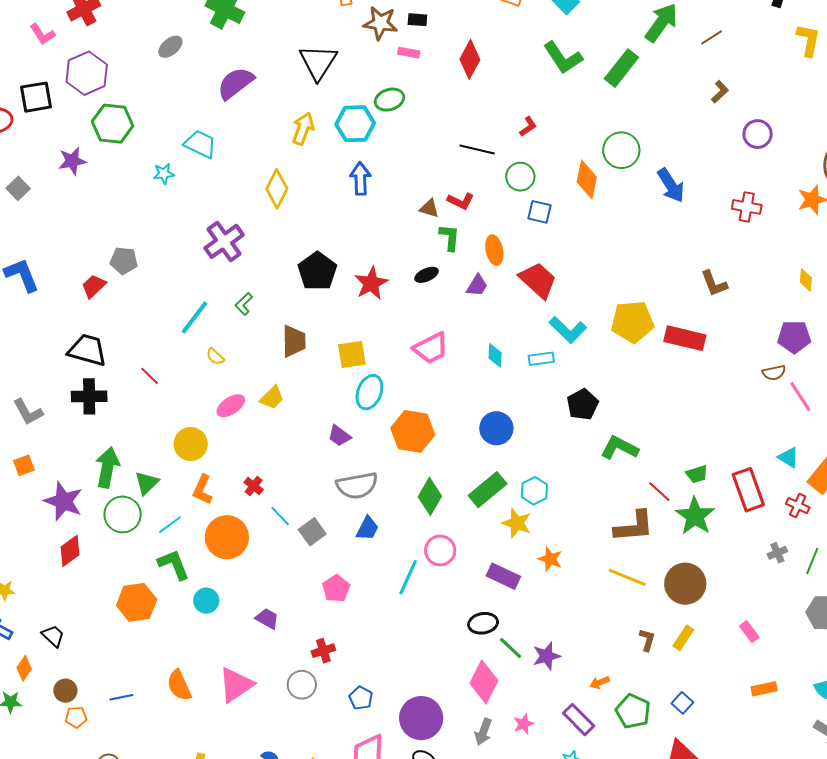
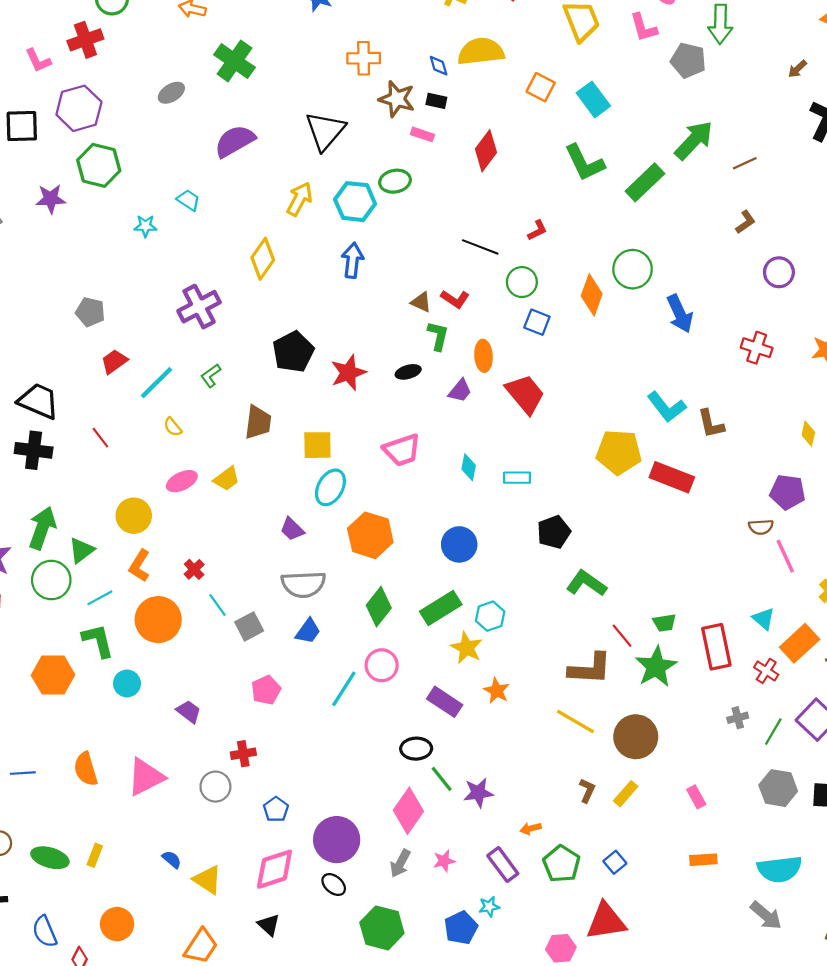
cyan trapezoid: (200, 144) -> (188, 200), size x0.7
red trapezoid: (94, 286) -> (114, 361), moved
cyan L-shape: (568, 330) -> (667, 407), moved

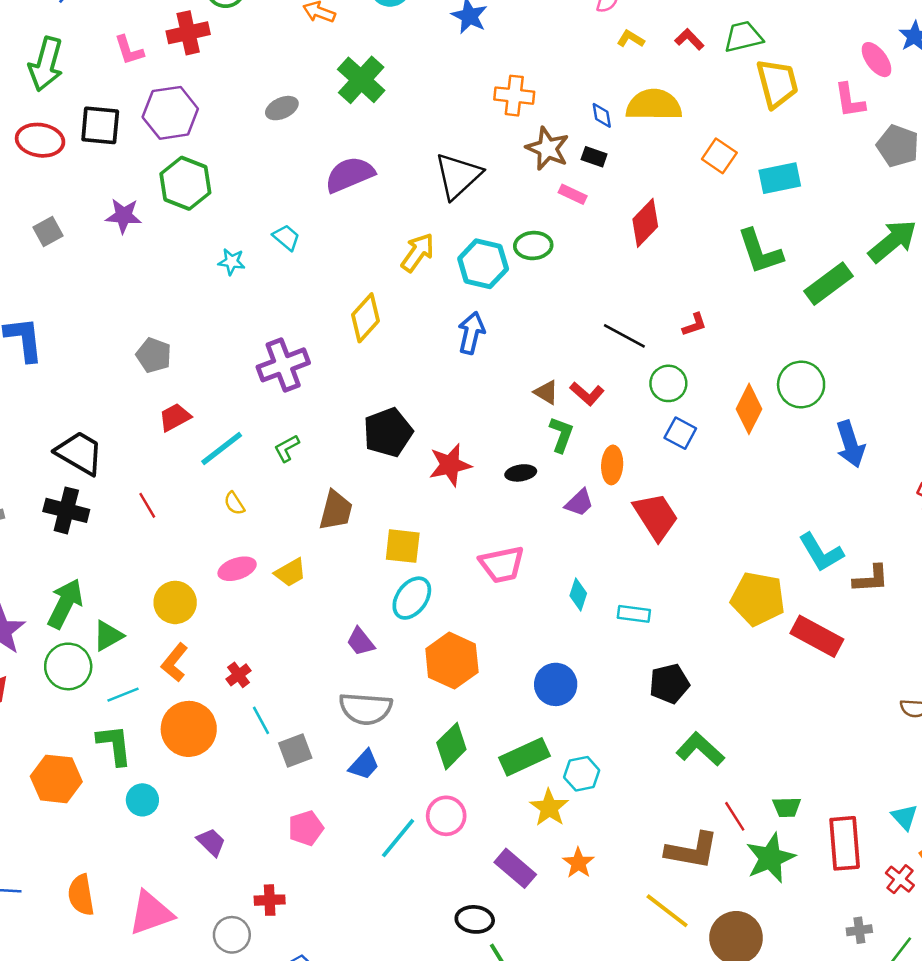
cyan rectangle: (593, 99) -> (780, 178), turned -72
brown L-shape: (711, 424) -> (871, 579), turned -88

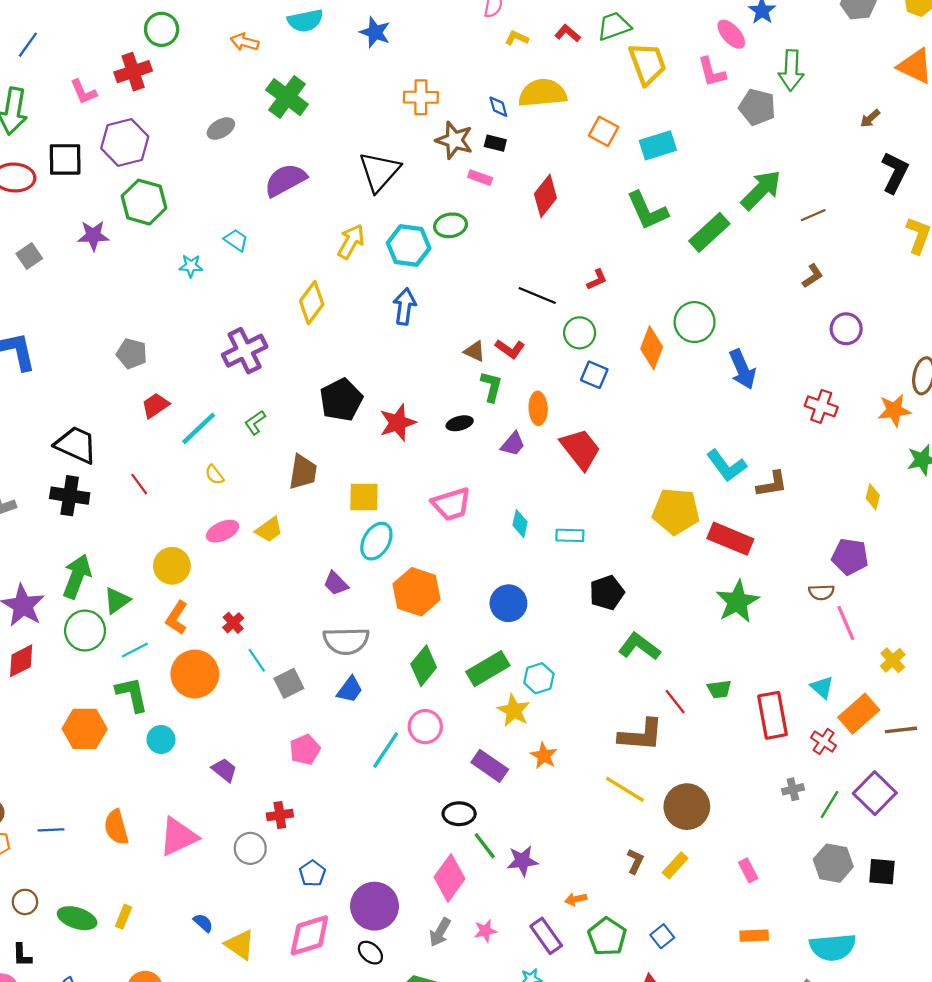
green star: (770, 858) -> (737, 602), moved

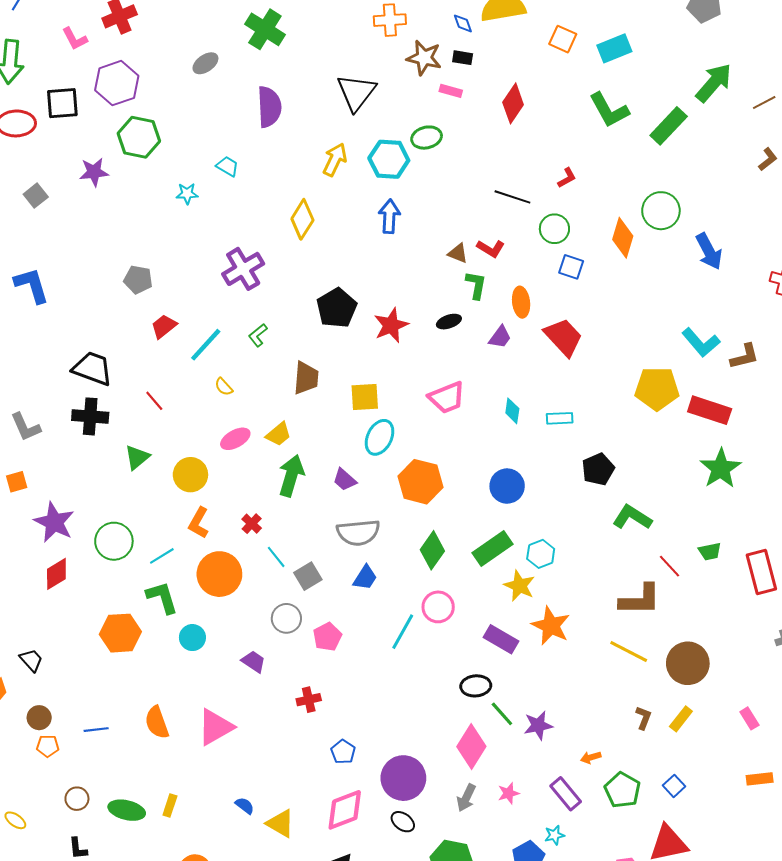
purple semicircle: (285, 180) -> (269, 107), turned 120
green arrow: (77, 576) -> (291, 476), moved
green triangle: (117, 600) -> (137, 457), moved
orange star: (544, 756) -> (551, 626), size x1.5
gray circle: (250, 848) -> (286, 618), moved

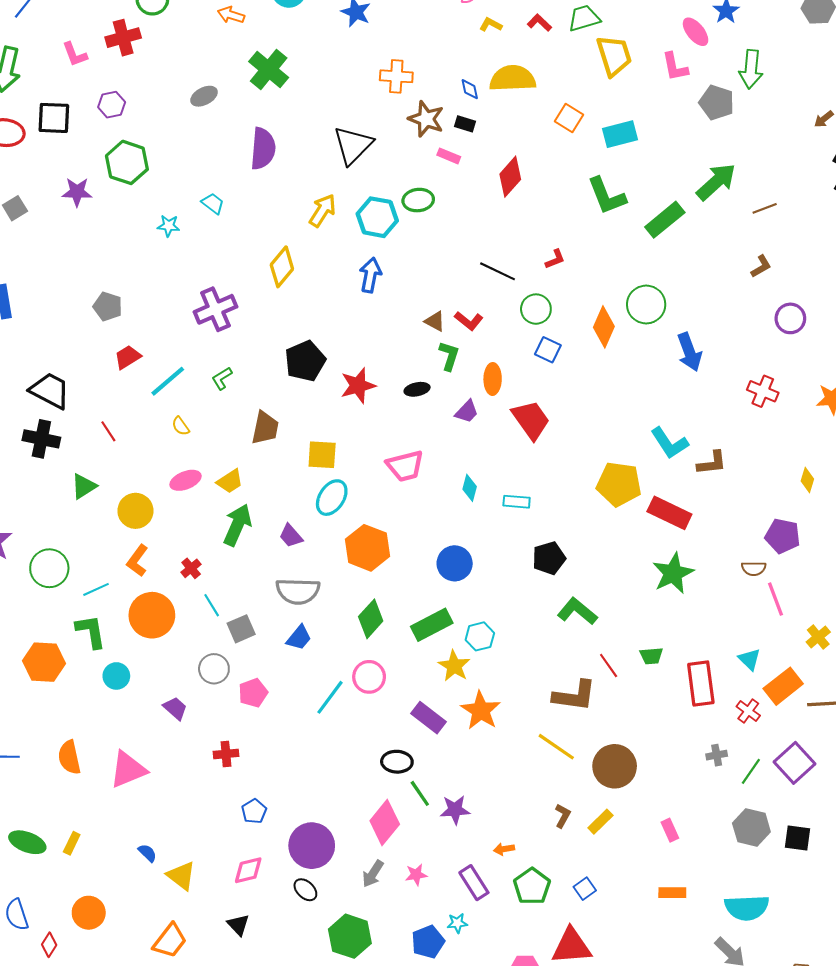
purple hexagon: (117, 83) -> (112, 105), size x0.6
pink diamond: (345, 810) -> (248, 870), size x0.7

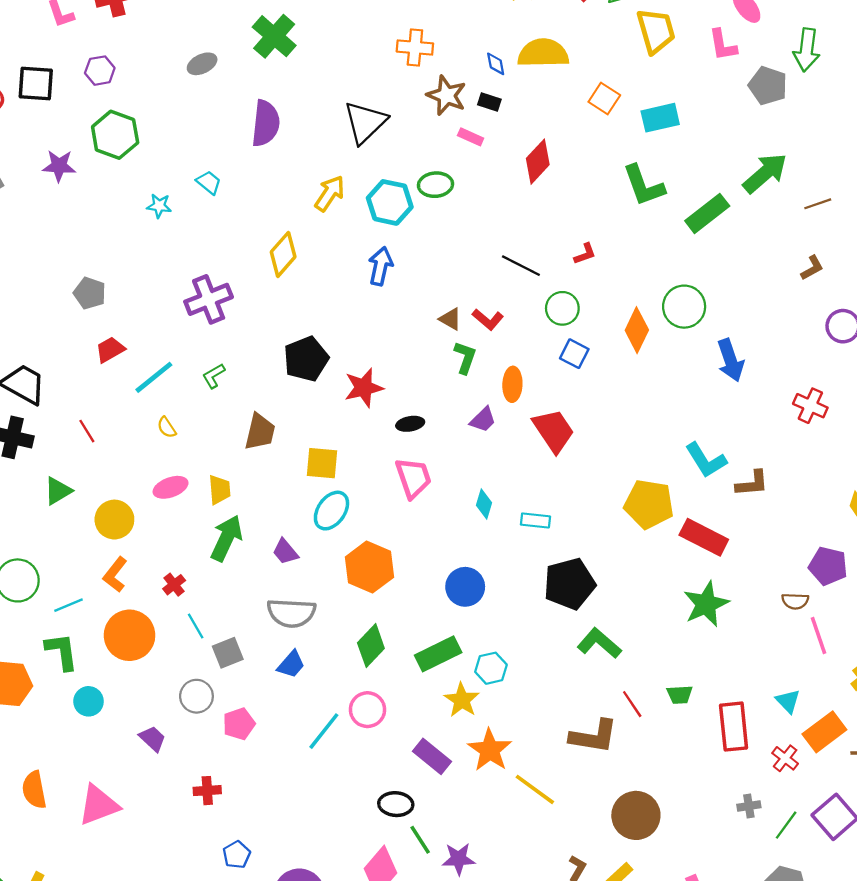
black ellipse: (417, 389) -> (410, 424), moved
pink trapezoid: (405, 466) -> (413, 478), turned -96
yellow trapezoid: (230, 481) -> (219, 490), turned -64
black pentagon: (549, 558) -> (569, 584), size x1.4
yellow line: (556, 747) -> (535, 789), moved

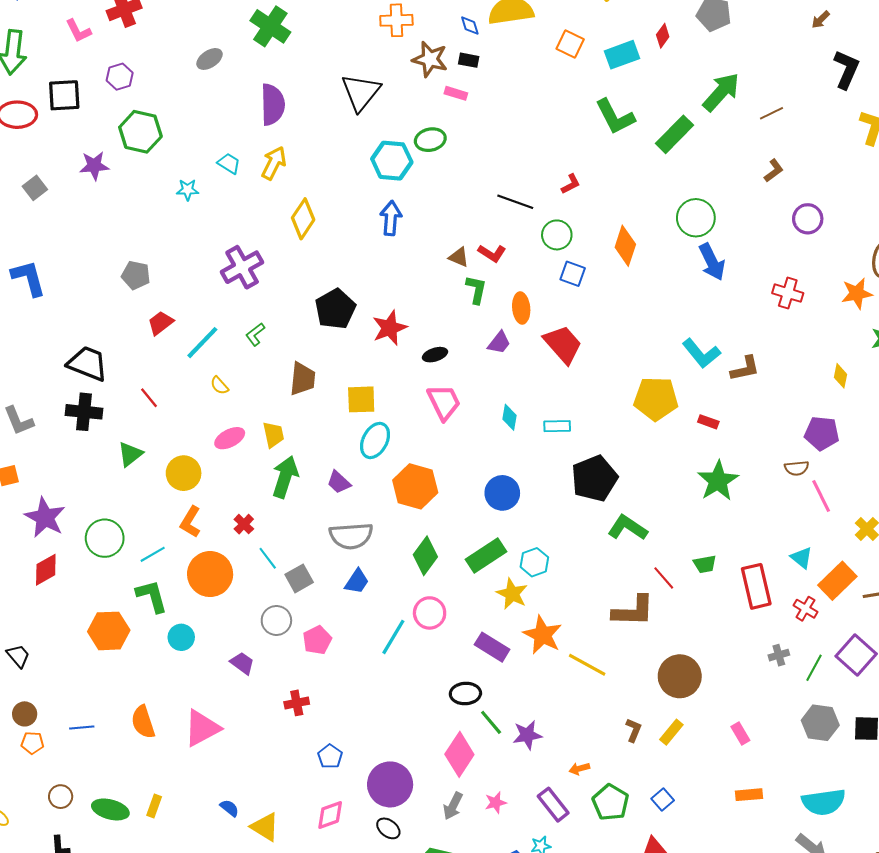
red diamond: (538, 162) -> (663, 36), moved, size x0.6
yellow arrow: (330, 193) -> (274, 163), moved
green circle: (684, 307) -> (696, 218), moved
red rectangle: (704, 537) -> (708, 422), size x0.5

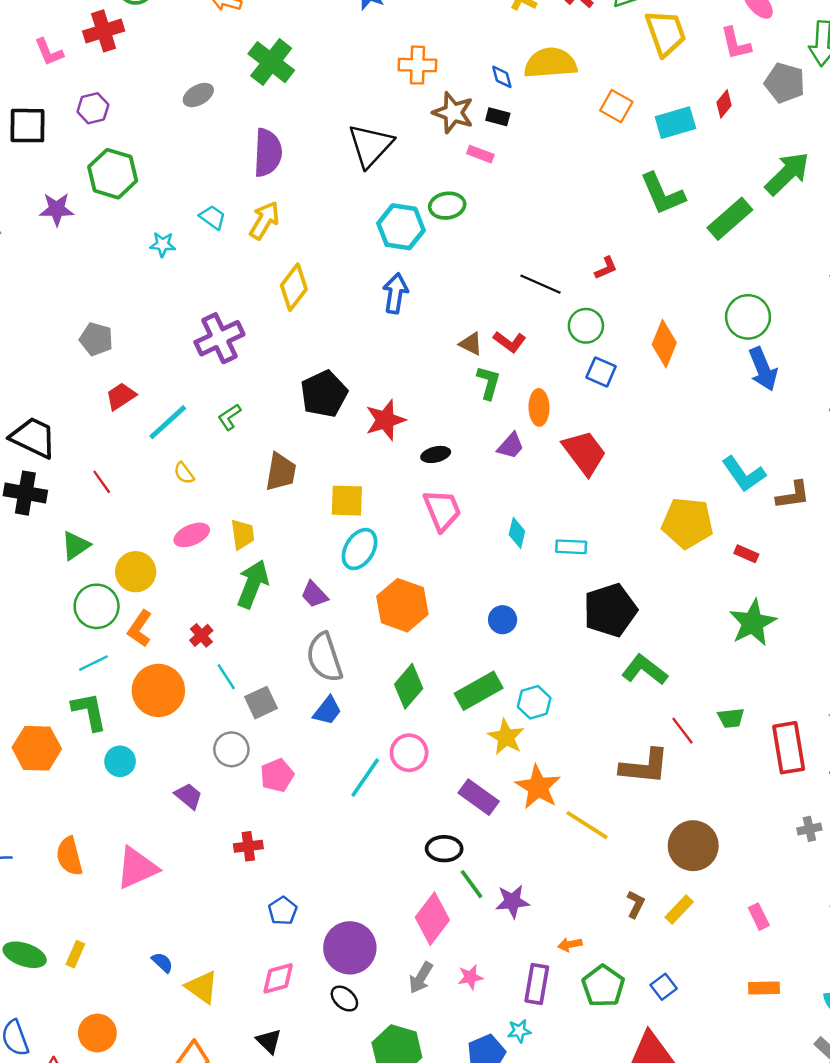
blue circle: (502, 493) -> (503, 620), size x0.7
gray semicircle: (351, 536) -> (324, 657), turned 72
green circle: (105, 538) -> (97, 606), moved
purple rectangle: (553, 805) -> (537, 984), turned 44

